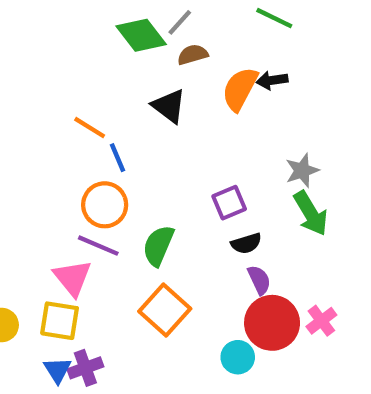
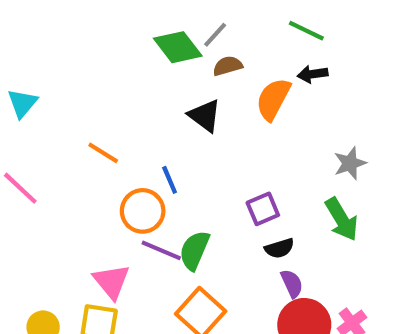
black arrow: (272, 80) -> (313, 74), moved
orange line: (90, 128) -> (103, 153), moved
blue line: (118, 158) -> (170, 180), moved
gray star: (302, 170) -> (350, 163), moved
purple line: (98, 246) -> (161, 250), moved

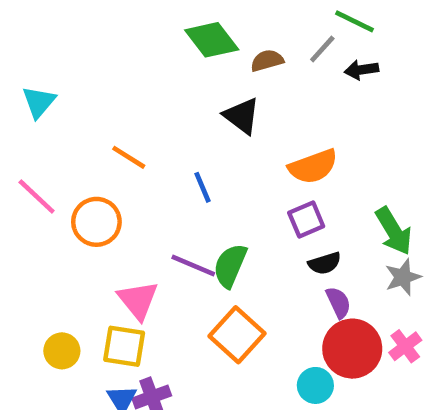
gray line: (215, 35) -> (322, 49), moved
orange semicircle: (273, 99) -> (313, 167), moved, turned -138
gray star: (350, 163) -> (403, 277), moved
orange circle: (143, 211) -> (96, 222), moved

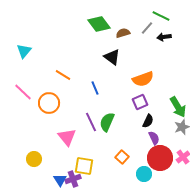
black semicircle: (325, 263) -> (148, 121), turned -48
purple line: (193, 266) -> (91, 122), turned 42
orange square: (237, 335) -> (122, 157), moved, size x0.6
yellow square: (124, 346) -> (84, 166), moved

